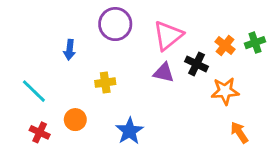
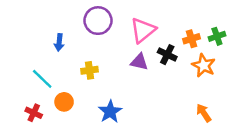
orange cross: (225, 45) -> (191, 39), turned 35
cyan line: (34, 91) -> (42, 79), moved
orange star: (225, 91) -> (204, 65), moved, turned 30

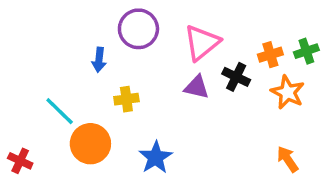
blue arrow: (59, 42) -> (99, 60), moved
orange circle: (64, 102) -> (90, 144), size x1.5
red cross: (34, 113) -> (20, 161), moved

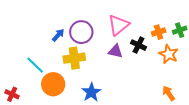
purple circle: (138, 29) -> (81, 32), moved
blue arrow: (99, 60) -> (58, 35), turned -144
yellow cross: (126, 99) -> (74, 58), size x1.5

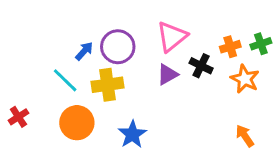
purple triangle: (115, 51) -> (167, 74), turned -42
cyan line: (35, 65) -> (65, 80), moved
red cross: (12, 94) -> (18, 117), moved, turned 32

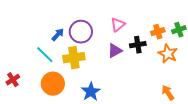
pink triangle: (172, 37) -> (118, 25), size x0.7
black cross: (201, 66) -> (138, 45), turned -35

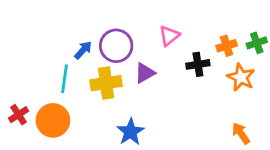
purple triangle: (115, 51) -> (145, 73), moved
cyan line: (45, 55) -> (64, 79), turned 54
orange circle: (53, 84) -> (53, 120), moved

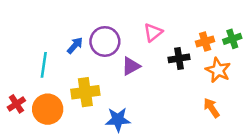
cyan line: (64, 79) -> (44, 65), moved
yellow cross: (106, 83) -> (85, 92), moved
blue star: (130, 132) -> (118, 120), turned 30
orange arrow: (241, 133) -> (212, 108), moved

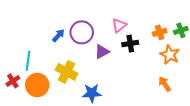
black cross: (179, 58) -> (130, 44), moved
cyan line: (44, 65) -> (28, 61), moved
yellow cross: (85, 92) -> (66, 72), turned 35

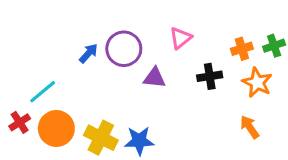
black cross: (130, 44) -> (210, 76), moved
purple triangle: (102, 52) -> (154, 78), turned 35
cyan line: (28, 61) -> (43, 92), turned 42
yellow cross: (66, 72) -> (101, 138), moved

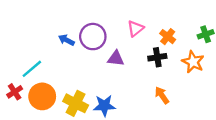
orange cross: (242, 49) -> (168, 37), moved, turned -35
blue arrow: (89, 53) -> (66, 40), turned -105
orange arrow: (250, 127) -> (162, 95), moved

